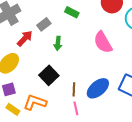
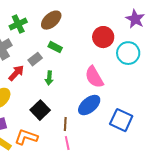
green rectangle: (72, 12) -> (55, 47), moved
blue ellipse: (98, 88) -> (89, 105), moved

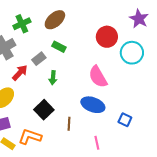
blue ellipse: (89, 105) -> (93, 105), turned 60
blue square: (121, 120) -> (125, 120), size x0.6
pink line: (67, 143) -> (97, 143), moved

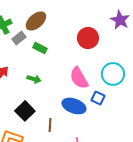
cyan circle: (132, 53) -> (113, 74), moved
gray rectangle: (39, 59) -> (19, 38), moved
green arrow: (53, 78) -> (34, 79), turned -80
blue square: (125, 120) -> (98, 98), moved

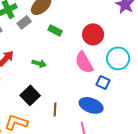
red circle: (88, 38) -> (93, 34), moved
green rectangle: (40, 48) -> (55, 30), moved
blue ellipse: (74, 106) -> (91, 105), moved

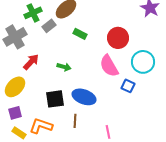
black square: (30, 95) -> (55, 99), turned 36
blue ellipse: (91, 105) -> (84, 97), moved
brown line: (55, 109) -> (75, 121), moved

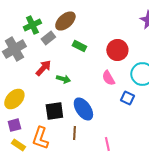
red arrow: (31, 62) -> (43, 68), moved
pink semicircle: (109, 66) -> (108, 78), size x0.7
blue ellipse: (84, 97) -> (83, 109), turned 35
orange L-shape: (41, 126) -> (40, 138), turned -90

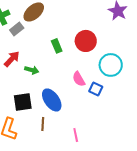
green rectangle: (79, 46) -> (57, 46), moved, turned 40
pink semicircle: (108, 78) -> (79, 79), moved

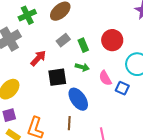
gray rectangle: (17, 29) -> (63, 40), moved
green arrow: (32, 70) -> (82, 67), moved
black square: (23, 102) -> (57, 77), moved

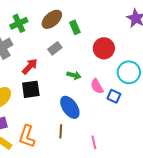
green rectangle: (83, 45) -> (75, 27), moved
black square: (57, 77) -> (31, 89), moved

